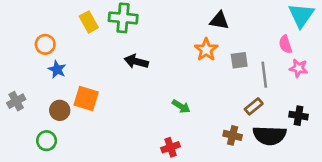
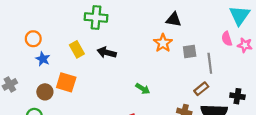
yellow rectangle: (89, 22) -> (77, 49), moved
pink star: (299, 68) -> (245, 45), moved

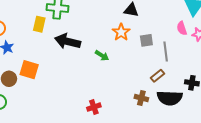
yellow rectangle: (77, 49) -> (39, 24), moved, turned 42
black arrow: (107, 53) -> (68, 41), size x1.4
green arrow: (143, 89) -> (102, 56), moved

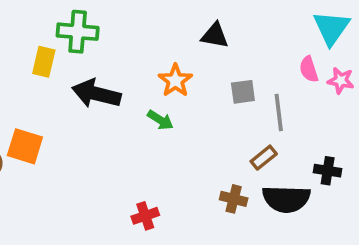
orange star: (121, 32) -> (175, 81), moved

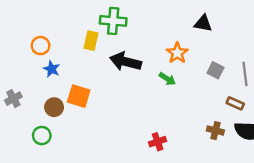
gray square: (243, 92) -> (215, 70), moved, turned 35
brown rectangle: (264, 158) -> (235, 103), turned 63

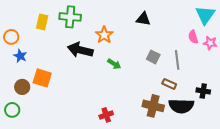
yellow rectangle: (91, 41) -> (42, 22), moved
orange star: (177, 53) -> (104, 35), moved
brown cross: (215, 131) -> (153, 106), size x1.5

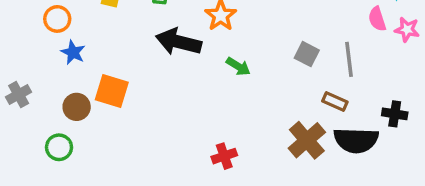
brown cross: (153, 106) -> (307, 140), turned 35

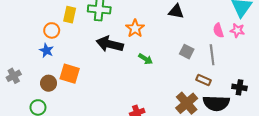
orange circle: (57, 19) -> (52, 30), moved
pink semicircle: (377, 19) -> (218, 30), moved
pink star: (407, 30) -> (237, 30), moved

